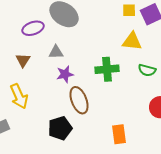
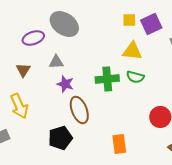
green semicircle: (147, 70) -> (135, 77), moved
purple star: (65, 74) -> (65, 84), turned 30

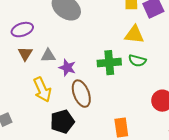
purple ellipse: (33, 38) -> (22, 30), moved
gray triangle: (56, 62) -> (48, 56), moved
yellow arrow: (19, 106) -> (42, 90), moved

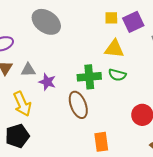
brown ellipse: (81, 94) -> (78, 105), moved
black pentagon: (62, 122) -> (17, 136), moved

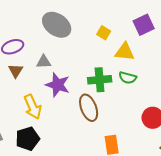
yellow square: (111, 18) -> (104, 33), moved, turned 32
gray triangle: (28, 70) -> (44, 62), moved
purple star: (47, 82) -> (58, 85), size x1.4

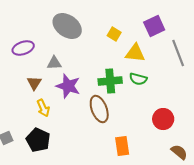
brown triangle: (16, 71) -> (34, 83), moved
yellow arrow: (33, 107) -> (43, 108), size x0.7
black pentagon: (28, 139) -> (38, 140), turned -30

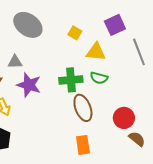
brown ellipse: (99, 109) -> (83, 108), moved
brown semicircle: (179, 152) -> (137, 139), moved

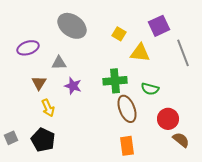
green semicircle: (99, 78) -> (150, 89), moved
purple star: (29, 85) -> (73, 86), size x0.7

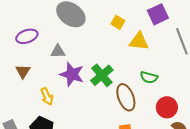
green cross: (115, 81) -> (102, 75), moved, turned -35
brown triangle: (39, 83) -> (23, 71), moved
purple star: (73, 86) -> (72, 74), size x1.4

